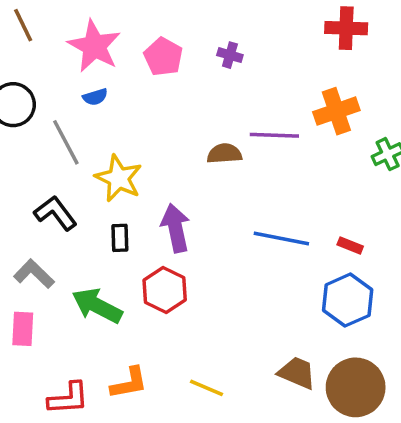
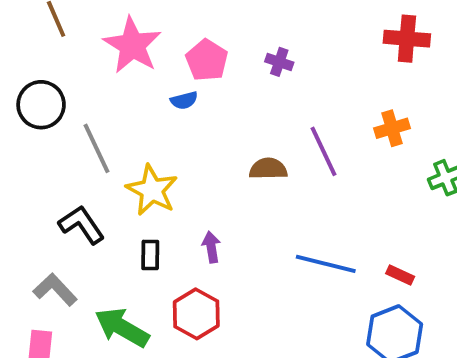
blue semicircle: (95, 97) -> (184, 100), moved
orange cross: (336, 111) -> (392, 128), size x0.7
purple line: (274, 135) -> (323, 151), turned 60
purple arrow: (176, 228) -> (211, 247), size x0.6

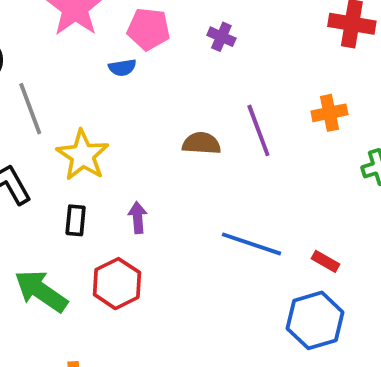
pink pentagon: (207, 60) -> (149, 29), turned -30

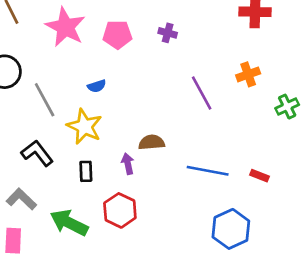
blue semicircle: (122, 68) -> (97, 86), moved
brown semicircle: (201, 143) -> (152, 142), moved
blue hexagon: (315, 320) -> (231, 229), moved

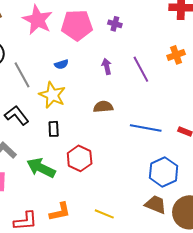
pink pentagon: (117, 35) -> (77, 25), size x1.4
purple arrow: (128, 164) -> (107, 66), moved

